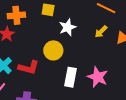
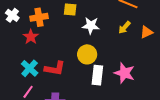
white star: (67, 27) -> (91, 26), turned 30
yellow circle: (53, 50) -> (87, 54), moved

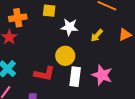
yellow arrow: (124, 27) -> (97, 35), moved
red L-shape: (55, 68) -> (44, 74), moved

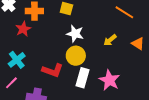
white star: (69, 27) -> (75, 34), moved
orange triangle: (125, 35) -> (138, 44), turned 48

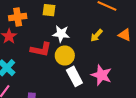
red L-shape: (53, 70) -> (41, 49), moved
white rectangle: (82, 78) -> (74, 76), turned -36

